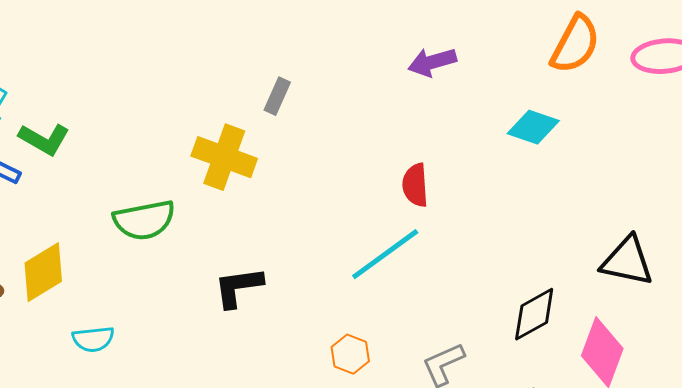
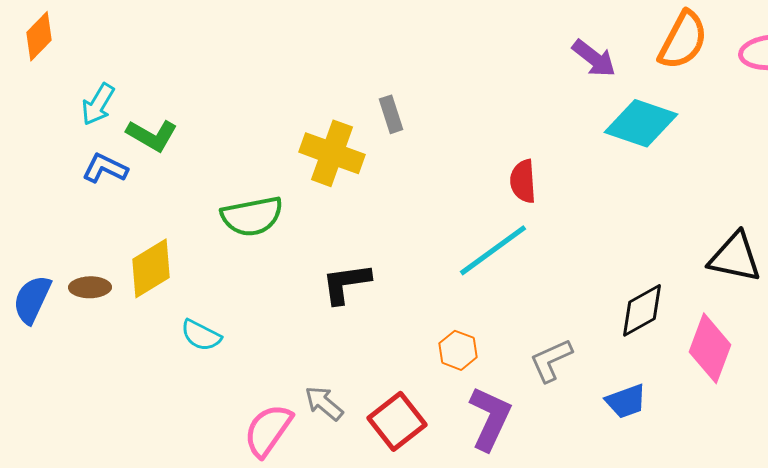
purple arrow: (432, 62) -> (594, 58), moved, turned -126
gray rectangle: (277, 96) -> (391, 114), moved, turned -42
cyan diamond: (533, 127) -> (641, 123), size x1.4
cyan semicircle: (93, 339) -> (201, 335), turned 33

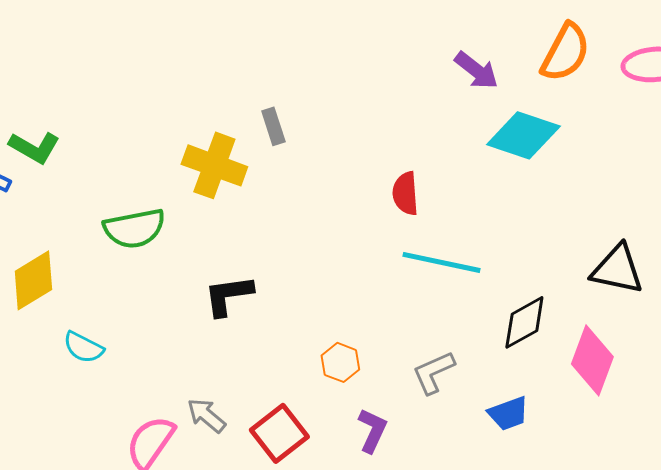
cyan line: (493, 250) -> (441, 262), moved, turned 48
purple L-shape: (490, 418) -> (372, 430), size x0.7

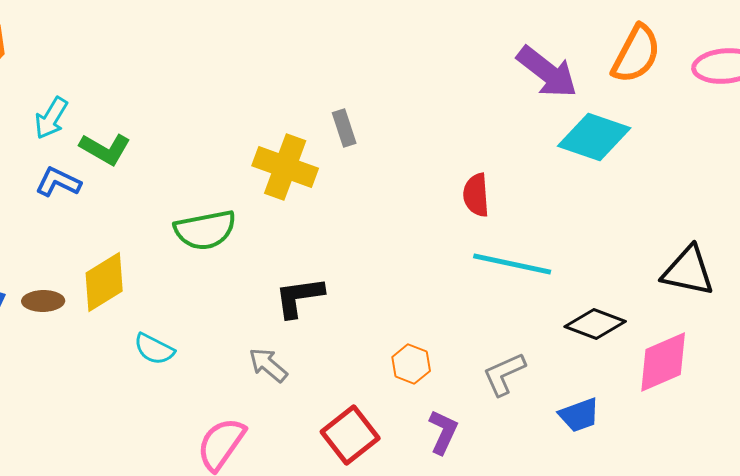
purple arrow: (476, 70) -> (547, 72), size x1.4
black diamond: (524, 322) -> (595, 324), turned 50
pink diamond: (592, 360) -> (663, 362), turned 46
gray arrow: (206, 415) -> (268, 365), moved

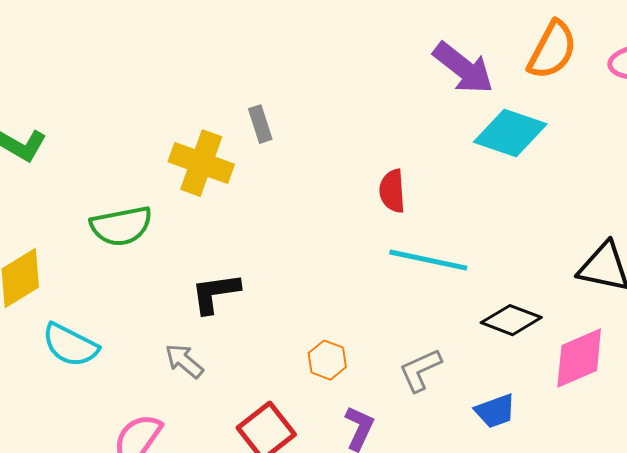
cyan semicircle: (154, 349) -> (70, 345), size x1.4

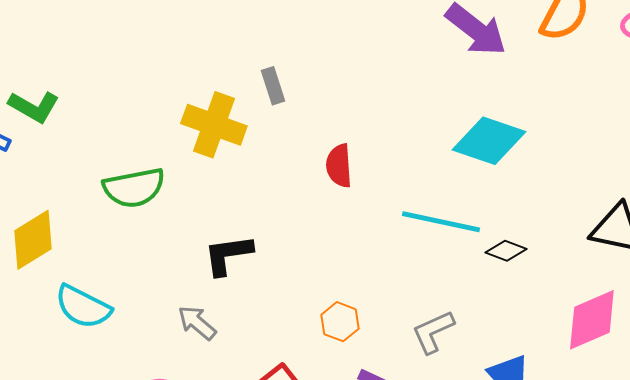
cyan diamond: (510, 133) -> (489, 141), moved
red semicircle: (392, 191) -> (339, 166), moved
black diamond: (511, 320) -> (506, 251), moved, size x0.7

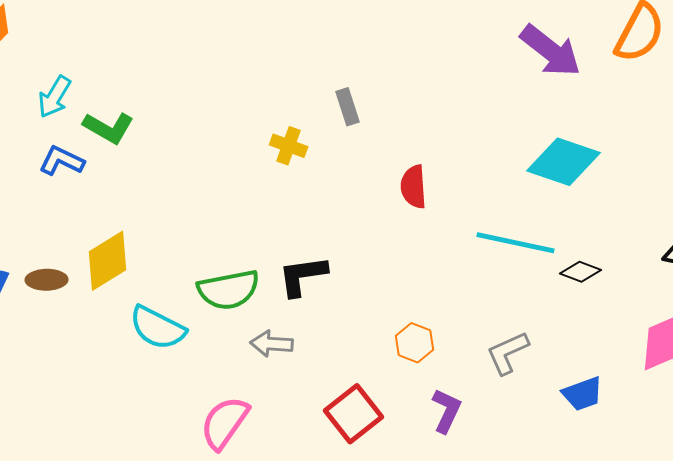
yellow cross: (214, 125) -> (289, 146), size x0.6
green semicircle: (134, 188) -> (229, 290), moved
gray arrow: (197, 323) -> (272, 344), turned -36

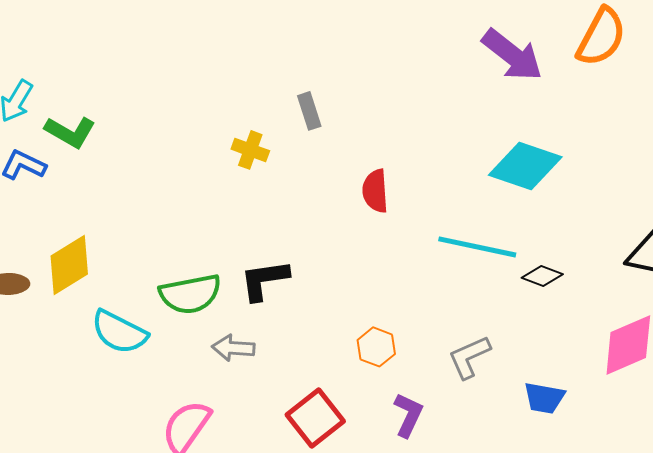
blue trapezoid: (583, 394) -> (544, 398), turned 30

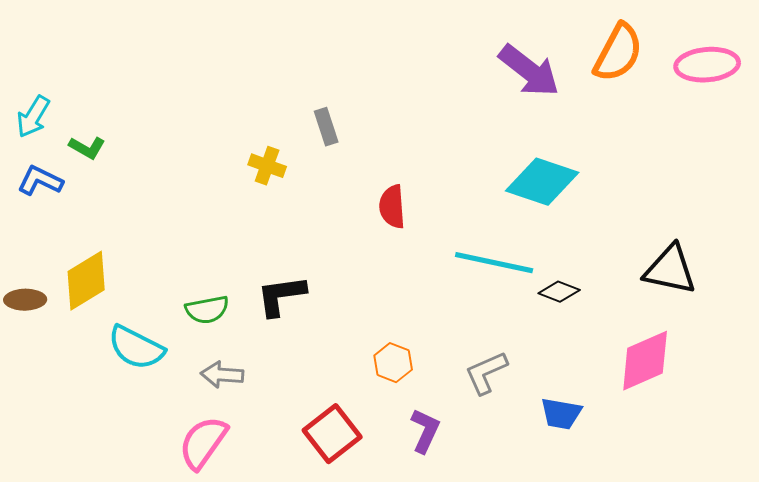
green L-shape: (70, 132) -> (87, 148), size x0.7
green semicircle: (190, 294) -> (207, 310), size x0.7
gray arrow: (233, 348) -> (222, 375), moved

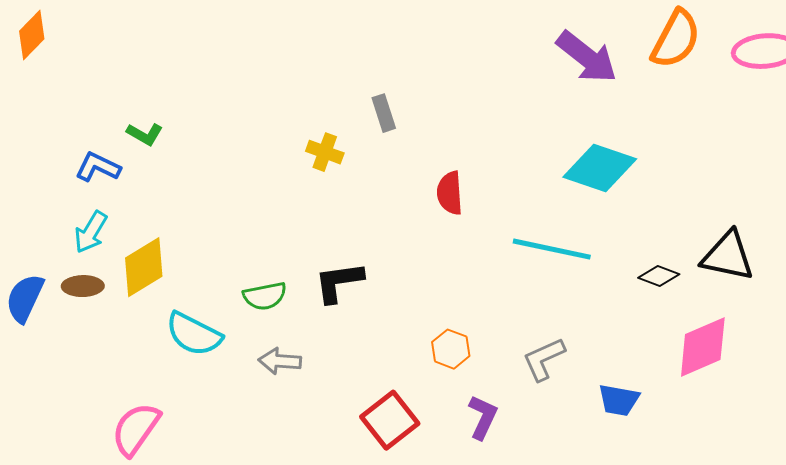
cyan arrow: (33, 117) -> (91, 232), moved
black diamond: (559, 292) -> (659, 276), moved
pink semicircle: (203, 443) -> (136, 429), moved

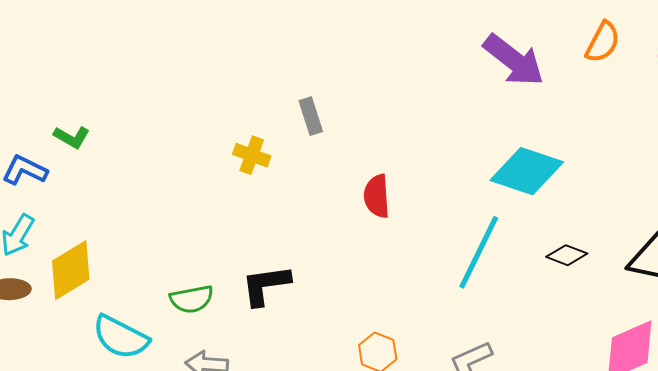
orange semicircle: (676, 39) -> (603, 42), size x0.7
cyan line: (552, 249) -> (479, 252), turned -76
black diamond: (659, 276) -> (567, 255), moved

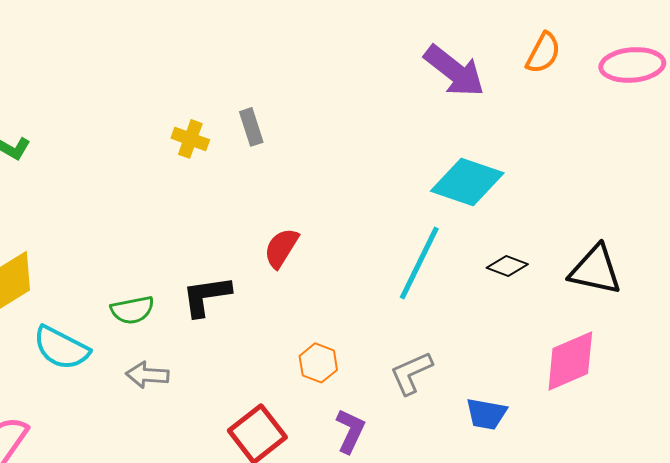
yellow cross: (252, 155) -> (190, 139), moved
red semicircle: (377, 196) -> (281, 248), moved, turned 36

